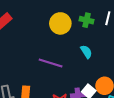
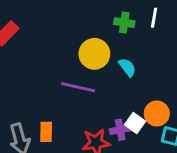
yellow circle: (60, 23) -> (94, 54), moved

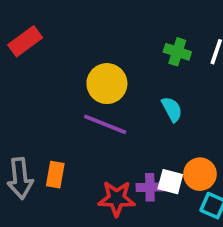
yellow circle: (94, 54) -> (107, 84), moved
white square: (135, 123) -> (170, 182), turned -30

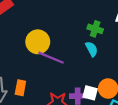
green cross: (177, 52) -> (95, 29), moved
yellow circle: (107, 84) -> (38, 42), moved

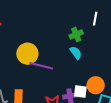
green cross: (95, 29) -> (76, 34), turned -32

